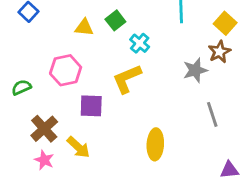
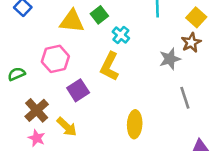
yellow triangle: (84, 28) -> (72, 21), size x1.5
yellow L-shape: (127, 79) -> (110, 66), turned -40
purple square: (91, 106) -> (78, 90), turned -35

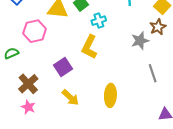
cyan cross: (121, 35) -> (99, 21), turned 32
pink hexagon: (55, 59) -> (35, 31), moved
yellow arrow: (67, 127) -> (70, 98), moved

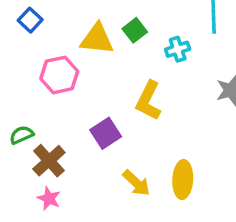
cyan cross: (99, 21) -> (178, 49), moved
green semicircle: (11, 53) -> (22, 135), moved
yellow arrow: (70, 98) -> (136, 183), moved

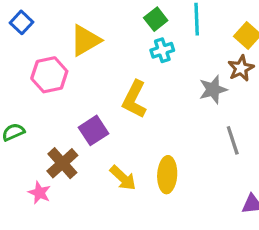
green square: (135, 30) -> (156, 19), moved
yellow triangle: (97, 39) -> (85, 40), turned -36
brown cross: (49, 161) -> (62, 163), moved

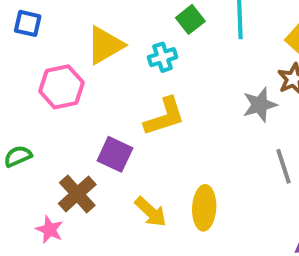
blue square: (21, 22) -> (28, 23), turned -30
cyan cross: (162, 50) -> (163, 57), moved
yellow L-shape: (134, 99) -> (165, 117), turned -135
purple square: (94, 130) -> (115, 154), turned -32

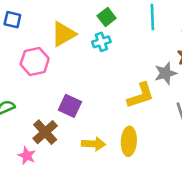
green square: (190, 19) -> (107, 17), moved
yellow L-shape: (165, 117) -> (141, 95), moved
yellow arrow: (151, 212) -> (94, 144), turned -40

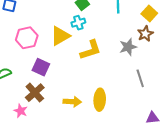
yellow triangle: (63, 34) -> (60, 36), moved
yellow L-shape: (141, 95) -> (91, 50), moved
purple square: (70, 106) -> (41, 67), moved

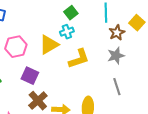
brown star: (145, 34) -> (117, 33), moved
gray line: (140, 78) -> (117, 87), moved
brown cross: (35, 93) -> (38, 101), moved

